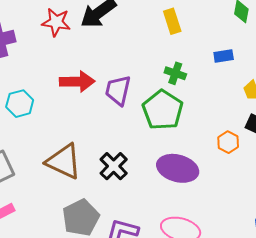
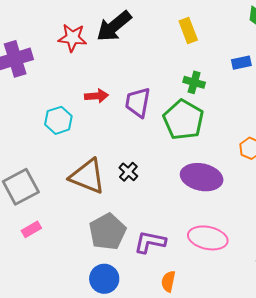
red arrow: (77, 82) -> (97, 96), size x0.7
cyan hexagon: (20, 104) -> (58, 120), moved
black cross: (114, 166) -> (128, 172), moved, size x0.7

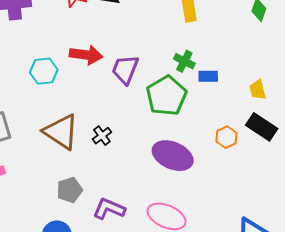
blue rectangle: (241, 63) -> (208, 76), moved
red arrow: (97, 96) -> (86, 55), size x1.4
gray pentagon: (108, 232) -> (70, 190), size x0.7

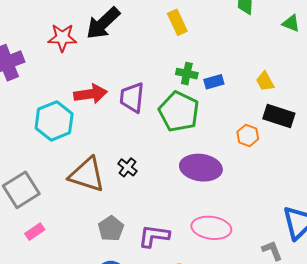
cyan hexagon: (44, 71) -> (54, 121), size x1.4

